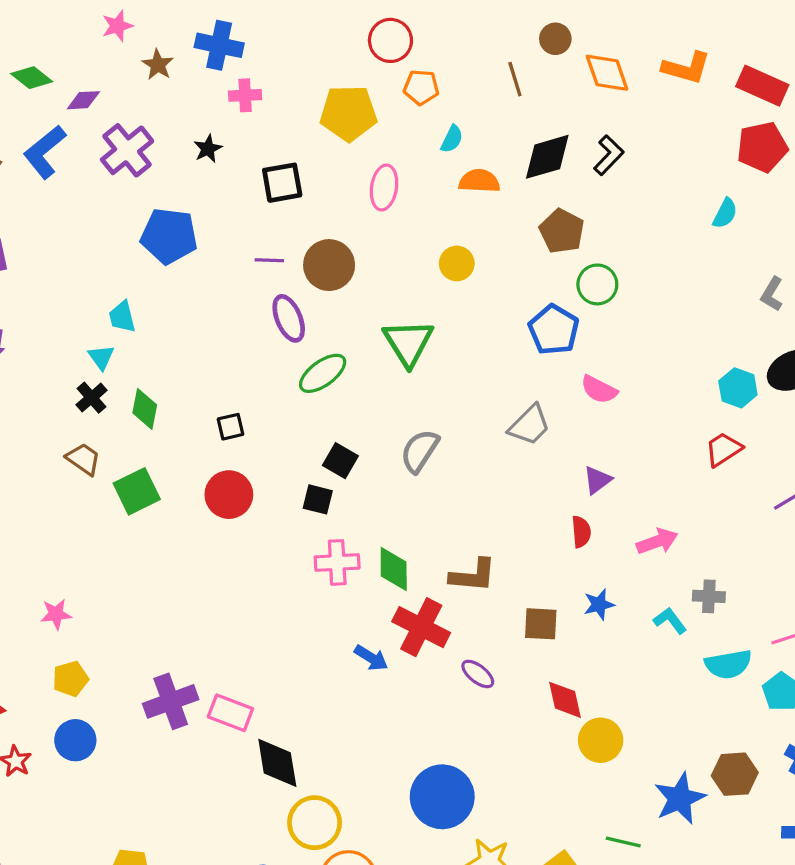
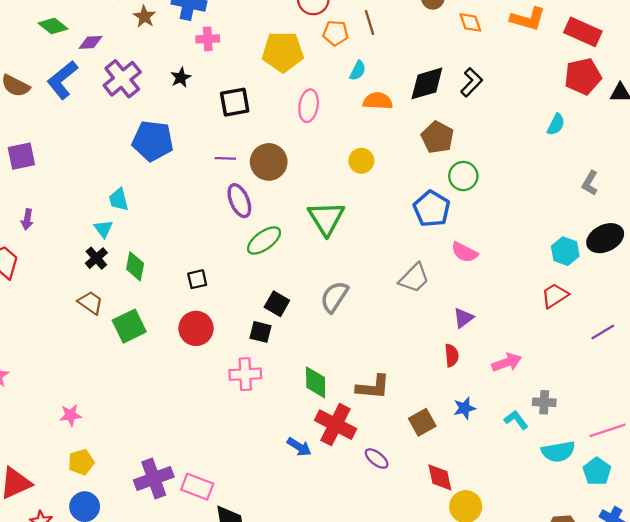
orange diamond: (607, 73) -> (470, 22), size x0.7
brown line: (515, 79) -> (370, 22), moved
pink cross: (337, 562) -> (245, 374), moved
brown square: (541, 624) -> (422, 422), turned -32

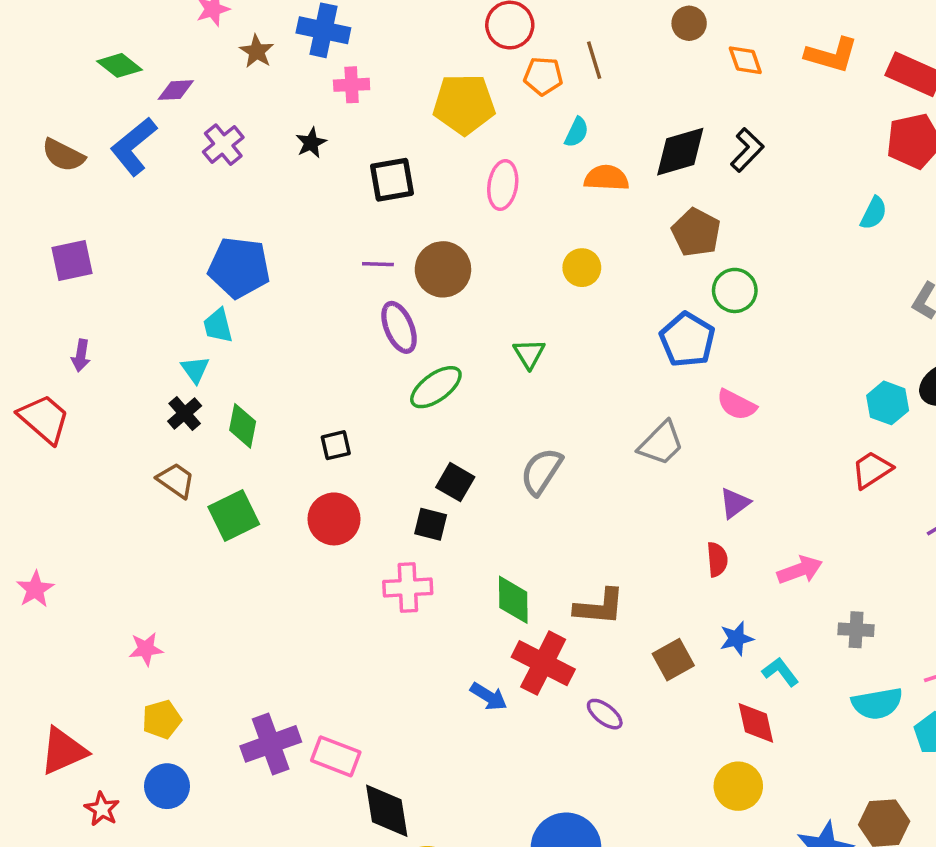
purple cross: (122, 79) -> (223, 145), size x0.7
blue pentagon: (153, 141) -> (239, 268), moved
green triangle: (326, 218) -> (529, 354), size x0.6
cyan L-shape: (516, 420) -> (780, 672), moved
red diamond: (440, 477) -> (756, 723), moved

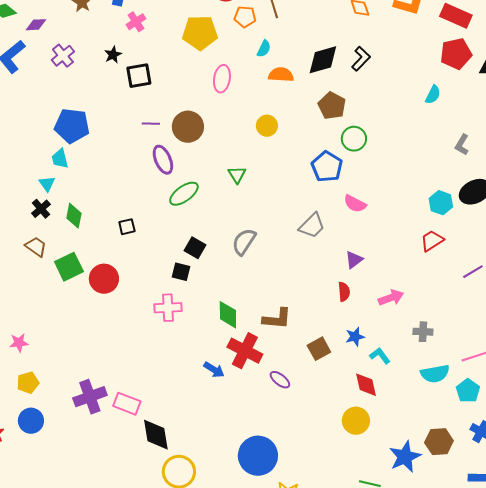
pink cross: (352, 85) -> (136, 22), turned -30
black square: (392, 180) -> (139, 76), moved
red circle: (334, 519) -> (104, 279), moved

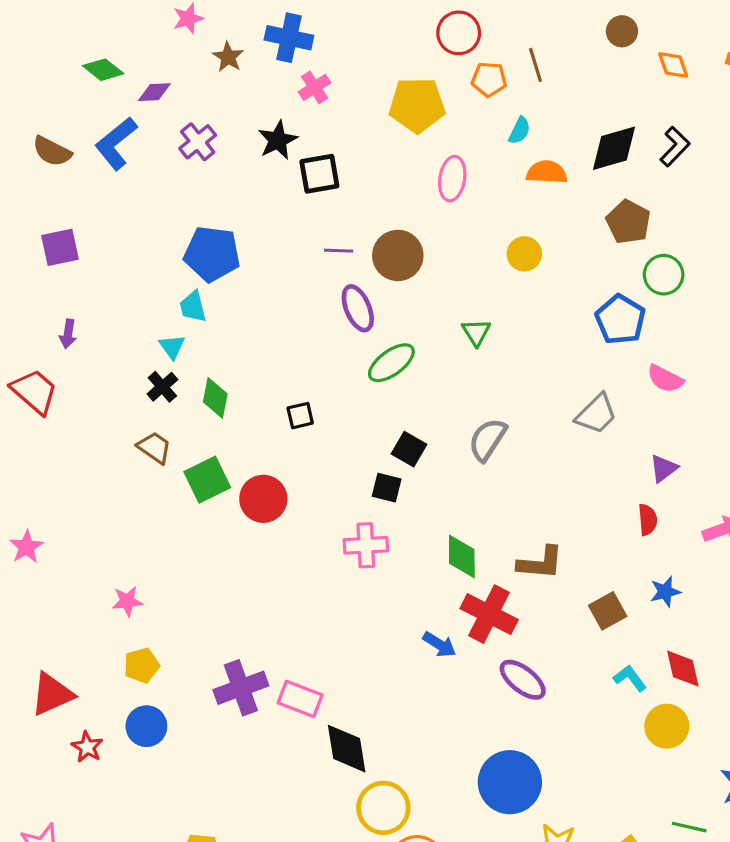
black star: (113, 55) -> (278, 140), size x1.4
cyan L-shape: (380, 356) -> (630, 678), moved
purple ellipse: (280, 380) -> (523, 680), moved, size x1.4

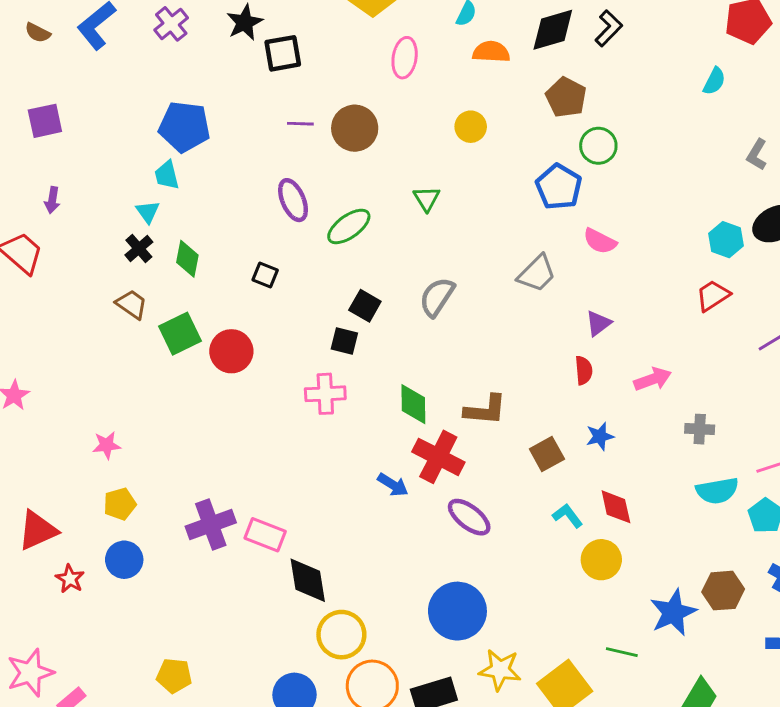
brown semicircle: (52, 151) -> (38, 33), size x0.7
purple ellipse: (358, 308) -> (293, 200), moved
black square: (300, 416) -> (265, 275), turned 35

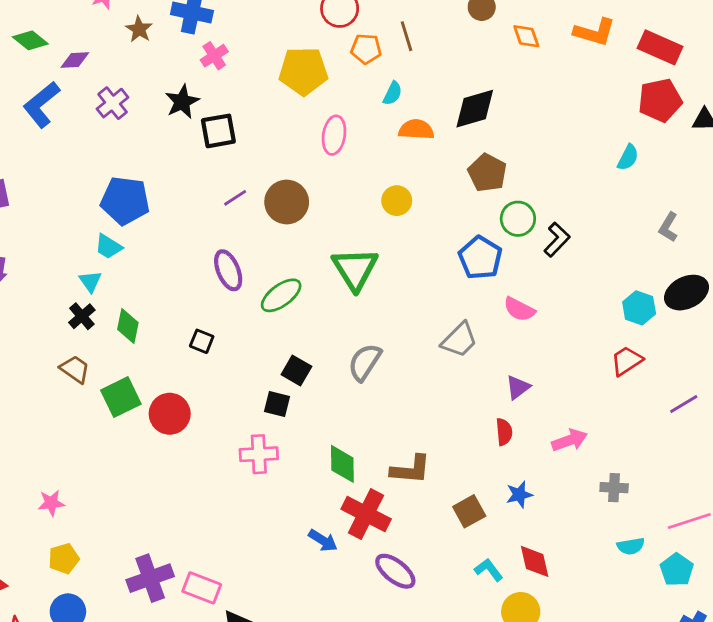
black L-shape: (609, 28) -> (557, 240), moved
purple line: (300, 124) -> (235, 198), turned -35
cyan trapezoid: (167, 175) -> (108, 247), turned -44
green triangle: (427, 199) -> (355, 269), size x1.8
cyan semicircle: (717, 491) -> (631, 546), size x0.7

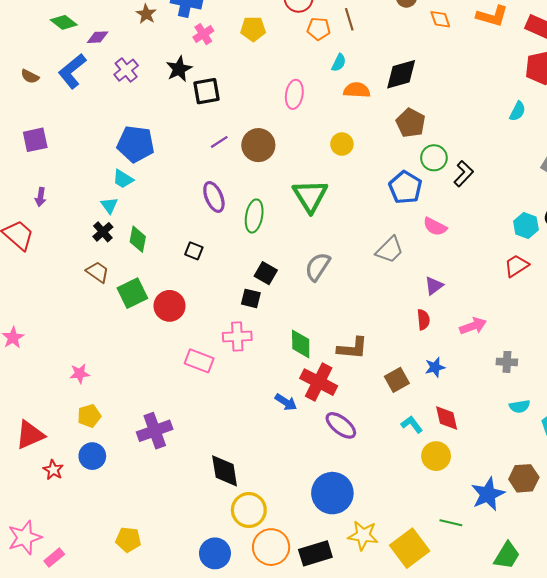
yellow pentagon: (303, 71) -> (253, 29), moved, size x0.7
green ellipse: (281, 295) -> (254, 216), turned -44
pink rectangle: (202, 588) -> (199, 361), moved

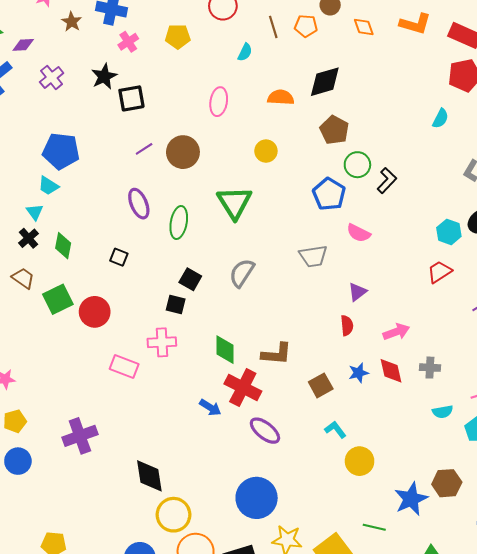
orange pentagon: (319, 29) -> (306, 26), moved
cyan semicircle: (339, 63) -> (245, 52), moved
gray trapezoid: (390, 250) -> (313, 256), turned 36
red diamond: (447, 418) -> (391, 371), moved

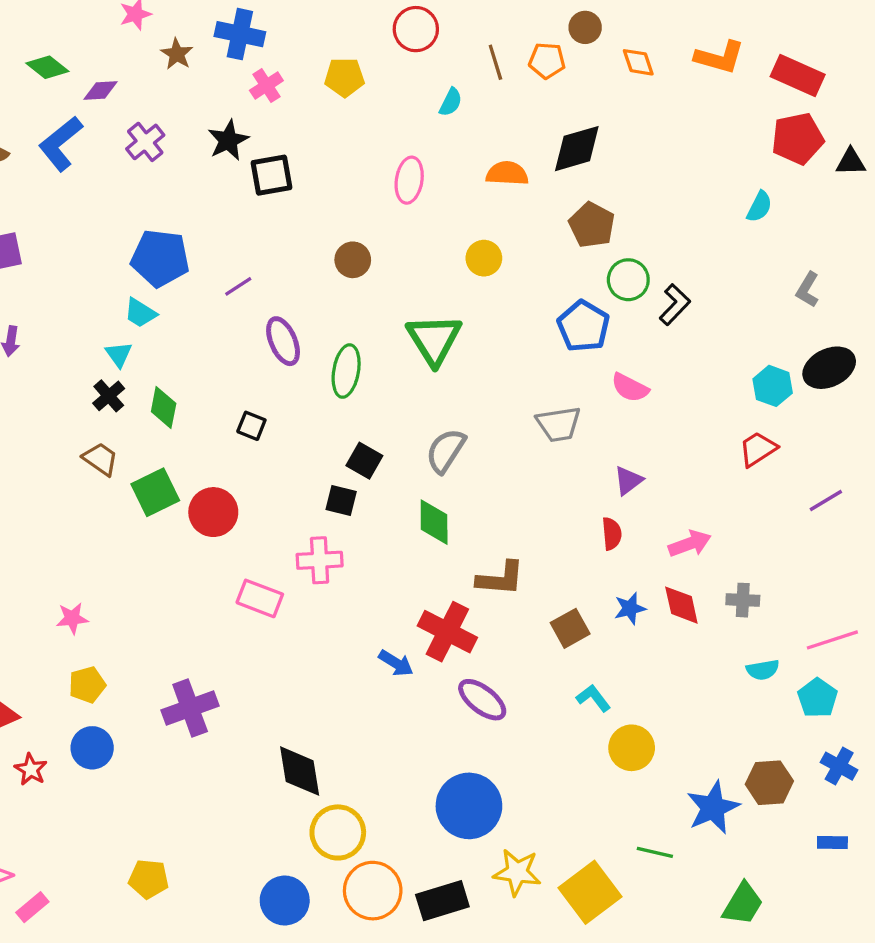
purple line: (144, 149) -> (238, 286), moved
brown circle: (183, 152) -> (353, 260), size x0.7
green diamond: (225, 350) -> (434, 522), moved

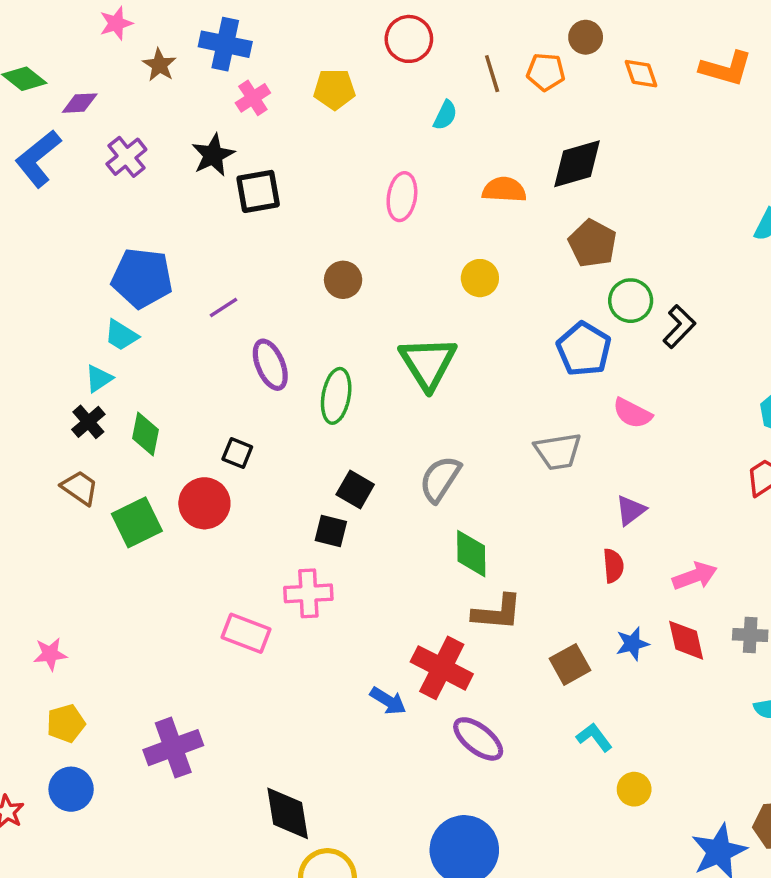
cyan triangle: (119, 354) -> (99, 379), turned 32
red circle: (213, 512) -> (204, 503), moved
green diamond: (434, 522) -> (471, 554), moved
yellow circle: (632, 748) -> (634, 789), size x0.7

